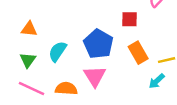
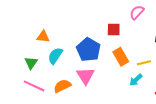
orange triangle: (29, 29) -> (43, 37), moved
orange semicircle: (66, 89) -> (62, 86), turned -30

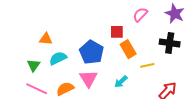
cyan semicircle: (55, 56) -> (58, 58), turned 30
orange rectangle: (121, 57) -> (128, 49), moved
cyan arrow: (136, 80) -> (121, 82), moved

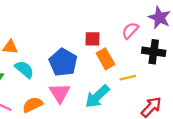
pink semicircle: (140, 15) -> (130, 31), moved
cyan semicircle: (58, 58) -> (24, 69), turned 66
cyan arrow: (121, 82) -> (97, 96), size x1.6

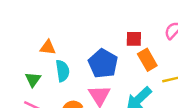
cyan semicircle: (24, 69) -> (63, 71), turned 42

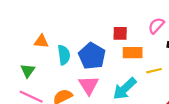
orange rectangle: (147, 60) -> (133, 53), turned -60
cyan semicircle: (63, 71) -> (64, 55), moved

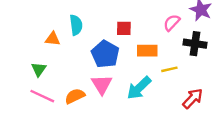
red square: (120, 33) -> (124, 28), moved
cyan semicircle: (64, 55) -> (76, 25), moved

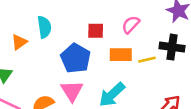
pink semicircle: (172, 23) -> (131, 25), moved
orange triangle: (53, 39) -> (19, 42), turned -42
yellow line: (169, 69) -> (147, 60), moved

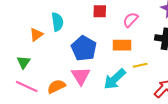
red square: (96, 31) -> (100, 11), moved
yellow line: (147, 60) -> (140, 65), moved

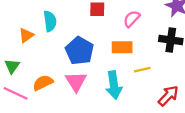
cyan arrow: (115, 79) -> (114, 85), turned -55
orange semicircle: (56, 86) -> (43, 83), moved

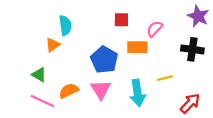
cyan semicircle: (50, 21) -> (65, 25), moved
orange rectangle: (122, 47) -> (137, 47), moved
green triangle: (12, 66) -> (39, 75), turned -35

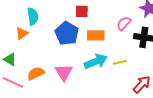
pink semicircle: (155, 29) -> (124, 23), moved
blue pentagon: (104, 60) -> (67, 33), moved
cyan arrow: (137, 93) -> (96, 61), moved, turned -105

